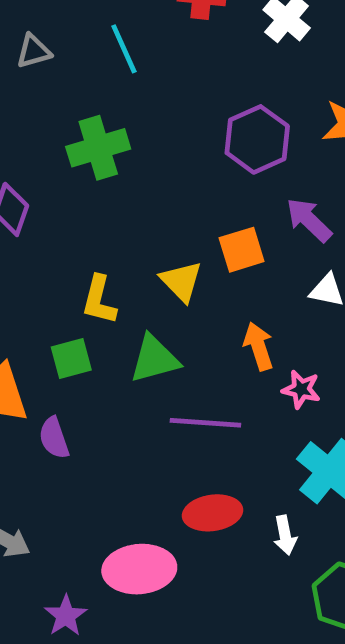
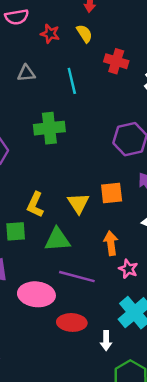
pink ellipse: (139, 569) -> (36, 294), moved

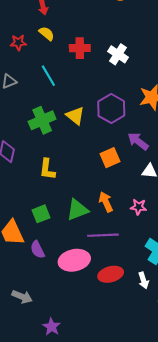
yellow triangle: (78, 203) -> (75, 116), moved
yellow L-shape: (35, 205) -> (47, 169), moved
orange arrow: (111, 243) -> (106, 202), moved
pink star: (128, 269) -> (138, 207), moved

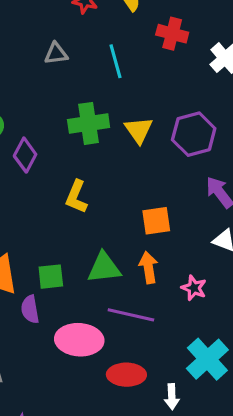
orange square: (110, 158) -> (156, 221), moved
green square: (41, 214) -> (51, 277), moved

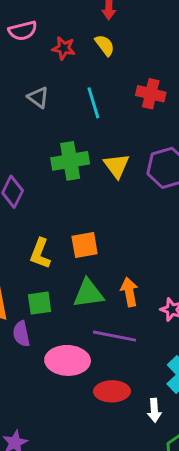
red cross: (172, 34) -> (151, 94), moved
gray triangle: (56, 54) -> (38, 97), turned 45
yellow L-shape: (76, 197) -> (40, 254), moved
orange square: (156, 221) -> (85, 245), moved

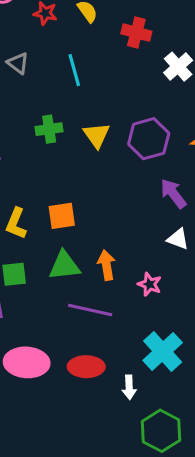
red cross: (151, 94) -> (136, 33), moved
green cross: (70, 161) -> (49, 129), size x0.7
pink ellipse: (68, 360) -> (27, 362), moved

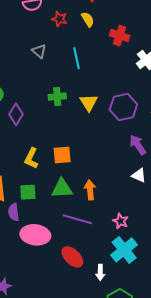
pink star: (150, 284) -> (121, 221), moved
pink ellipse: (27, 362) -> (35, 235), moved
red ellipse: (86, 367) -> (72, 257), turned 40

